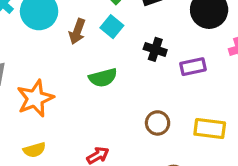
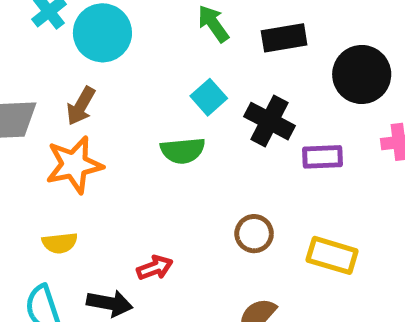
cyan square: (112, 27) -> (209, 97), moved
brown arrow: (77, 31) -> (81, 106), moved
black cross: (155, 49) -> (270, 121), size x1.4

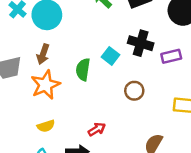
cyan square: (209, 97) -> (110, 56), moved
green semicircle: (183, 151) -> (83, 70), moved, turned 115
brown circle: (254, 234) -> (134, 91), moved

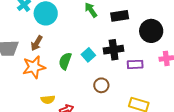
black cross: (141, 43) -> (114, 50), turned -36
yellow semicircle: (46, 126) -> (48, 100), moved

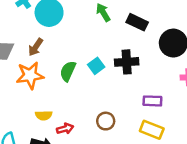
black rectangle: (120, 16) -> (137, 22), turned 30
purple rectangle: (135, 64) -> (152, 101), moved
brown circle: (101, 85) -> (106, 121), moved

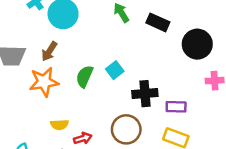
black cross: (127, 62) -> (145, 94), moved
brown circle: (106, 121) -> (126, 129), size x1.5

